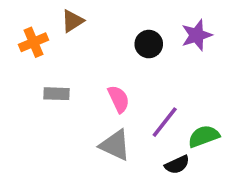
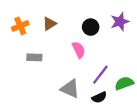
brown triangle: (72, 21) -> (49, 24), moved
pink semicircle: (119, 99) -> (79, 50), moved
black semicircle: (177, 165) -> (99, 97), moved

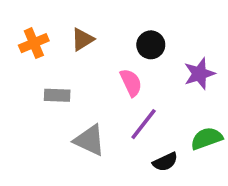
purple star: (120, 22) -> (199, 74), moved
purple line: (100, 75) -> (144, 124), moved
gray triangle: (70, 89) -> (90, 140), moved

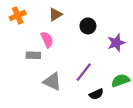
brown triangle: (82, 39) -> (55, 14), moved
orange cross: (34, 43) -> (18, 15), moved
pink semicircle: (131, 83) -> (47, 40), moved

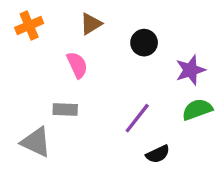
gray rectangle: (33, 55) -> (65, 110), moved
green semicircle: (120, 80) -> (197, 110), moved
gray triangle: (52, 82) -> (36, 142), moved

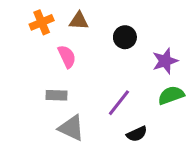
brown triangle: (91, 24) -> (79, 21), turned 36
orange cross: (29, 25) -> (42, 22), moved
gray triangle: (36, 142) -> (71, 128), moved

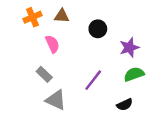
gray rectangle: (56, 95) -> (44, 74), turned 42
black semicircle: (137, 134) -> (125, 105), moved

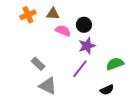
pink semicircle: (52, 44) -> (63, 31), moved, turned -42
purple star: (129, 47) -> (87, 46), moved

